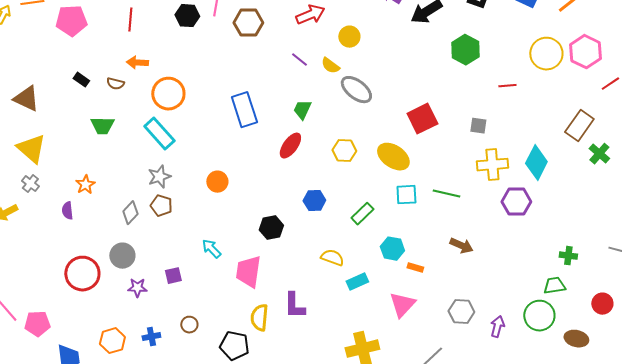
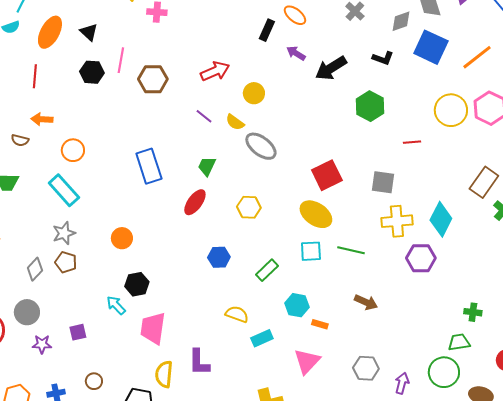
orange circle: (168, 94) -> (73, 150), size x0.7
gray square: (478, 126) -> (383, 182), size x1.4
yellow ellipse: (393, 157) -> (316, 214), moved
black hexagon: (271, 228) -> (137, 284), moved

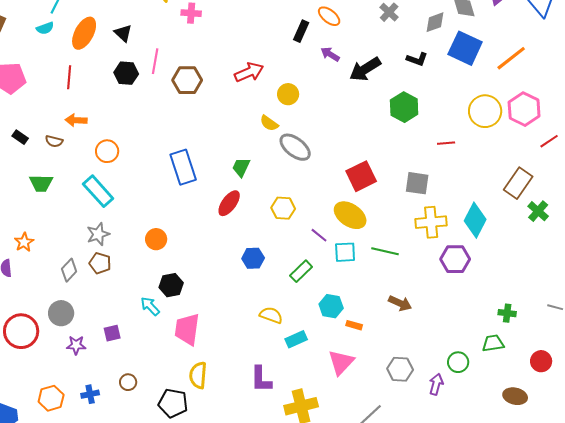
purple line: (204, 116) -> (319, 235), moved
purple L-shape: (199, 362) -> (261, 379), moved
green circle: (444, 372) -> (458, 362), moved, size x0.7

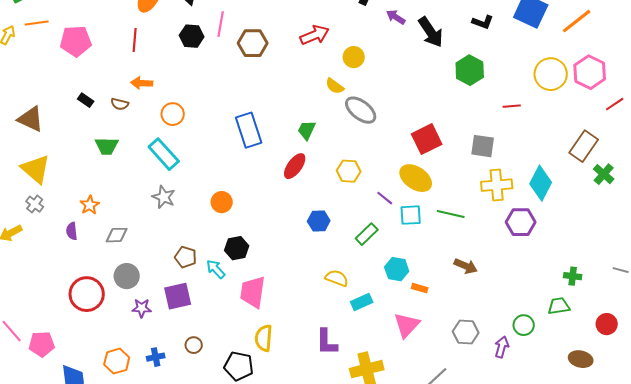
black arrow: (365, 69) -> (431, 32), turned -92
gray star: (98, 234) -> (164, 197), turned -30
brown pentagon: (100, 263) -> (186, 257), moved
gray diamond: (69, 270) -> (117, 235), moved, turned 45
purple square: (112, 333) -> (178, 296), size x1.6

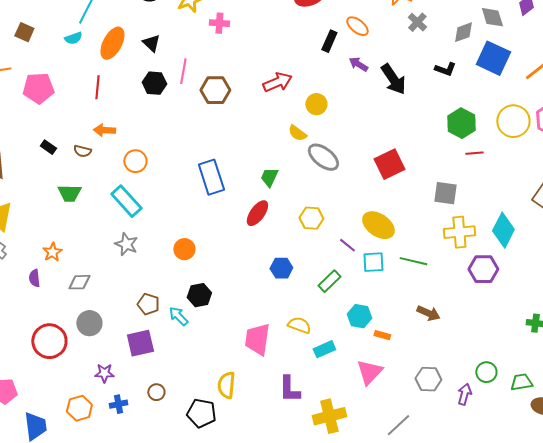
green hexagon: (470, 70) -> (461, 123), moved
red square: (427, 139) -> (389, 164), moved
pink trapezoid: (253, 292) -> (257, 339), moved
green trapezoid: (559, 306) -> (521, 382), moved
purple star: (142, 308) -> (104, 373), moved

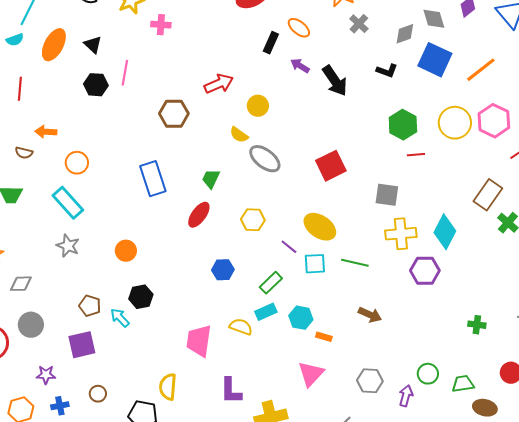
red line: (97, 87) -> (20, 89), moved
brown hexagon: (215, 90) -> (174, 114), moved
cyan rectangle: (324, 349) -> (266, 312), moved

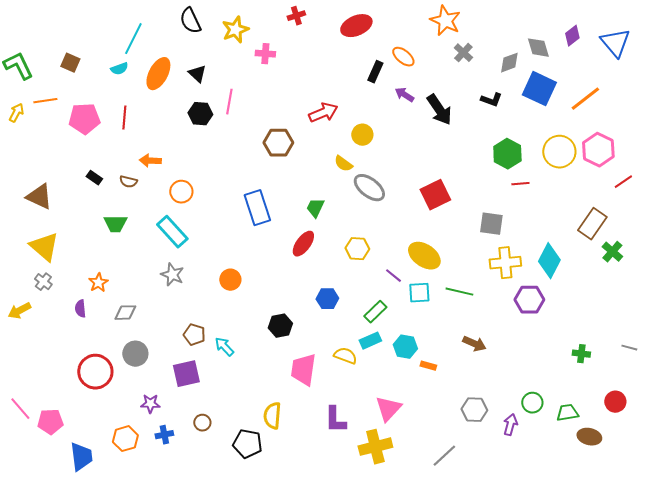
black hexagon: (141, 297) -> (280, 326), moved
pink triangle: (311, 374) -> (388, 409), moved

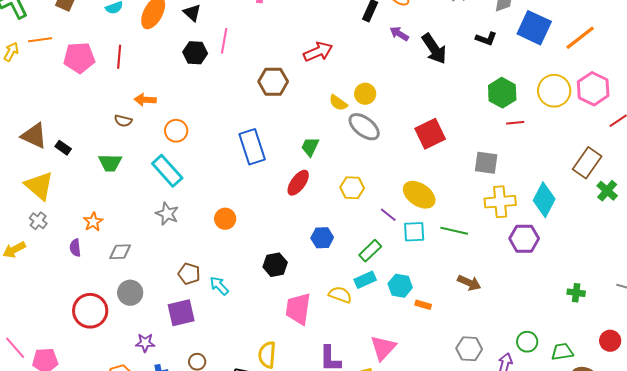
yellow circle: (362, 135) -> (365, 94), moved
black rectangle: (94, 178) -> (63, 148), moved

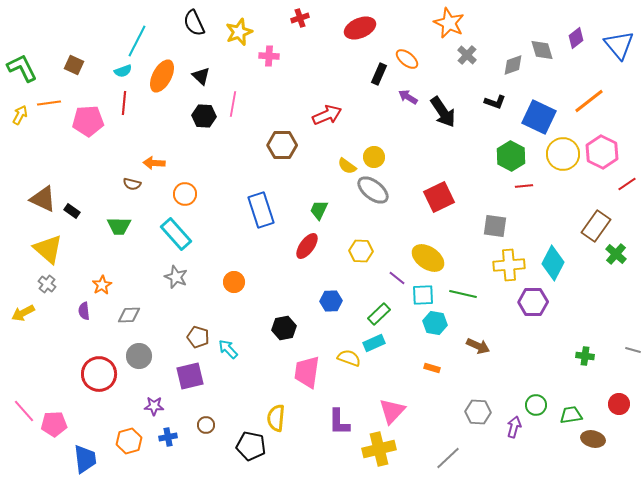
blue square: (534, 28) -> (539, 117), moved
red line: (119, 57) -> (124, 103), moved
cyan hexagon: (400, 286) -> (435, 323), moved

